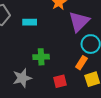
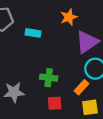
green cross: (41, 57) -> (49, 78), moved

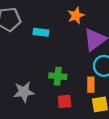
orange rectangle: (82, 87) -> (91, 85), turned -40

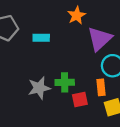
gray star: (24, 92) -> (39, 88), moved
red square: (65, 101) -> (80, 100), moved

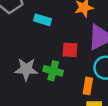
red square: (80, 100) -> (70, 50), moved

